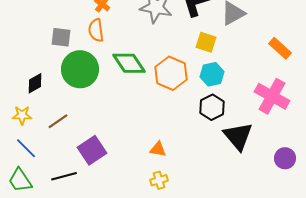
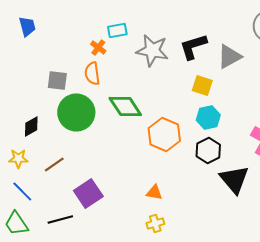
orange hexagon: (171, 73) -> (164, 134), moved

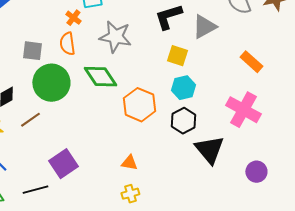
gray star: (152, 50) -> (115, 37), moved
brown line: (54, 164) -> (30, 120), moved

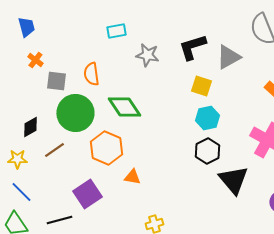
orange cross: (73, 18) -> (35, 60), moved
gray star: (115, 37) -> (147, 55), moved, size x0.7
orange hexagon: (139, 105) -> (106, 148), moved
orange triangle: (129, 163) -> (132, 177), moved

